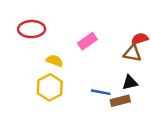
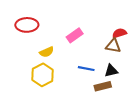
yellow semicircle: (55, 61) -> (47, 52), turned 136
blue line: (101, 92) -> (86, 69), moved

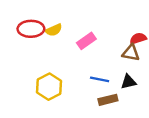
yellow semicircle: (47, 52) -> (54, 30), moved
brown rectangle: (103, 86) -> (108, 100), moved

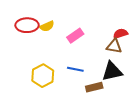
blue line: (100, 79) -> (75, 69), moved
black triangle: (128, 82) -> (112, 71), size x1.5

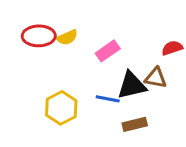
brown triangle: (114, 46) -> (156, 78), moved
black triangle: (112, 71) -> (132, 85), moved

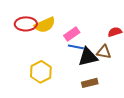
yellow semicircle: (67, 37) -> (45, 25), size x1.5
blue line: (108, 99) -> (76, 47), moved

